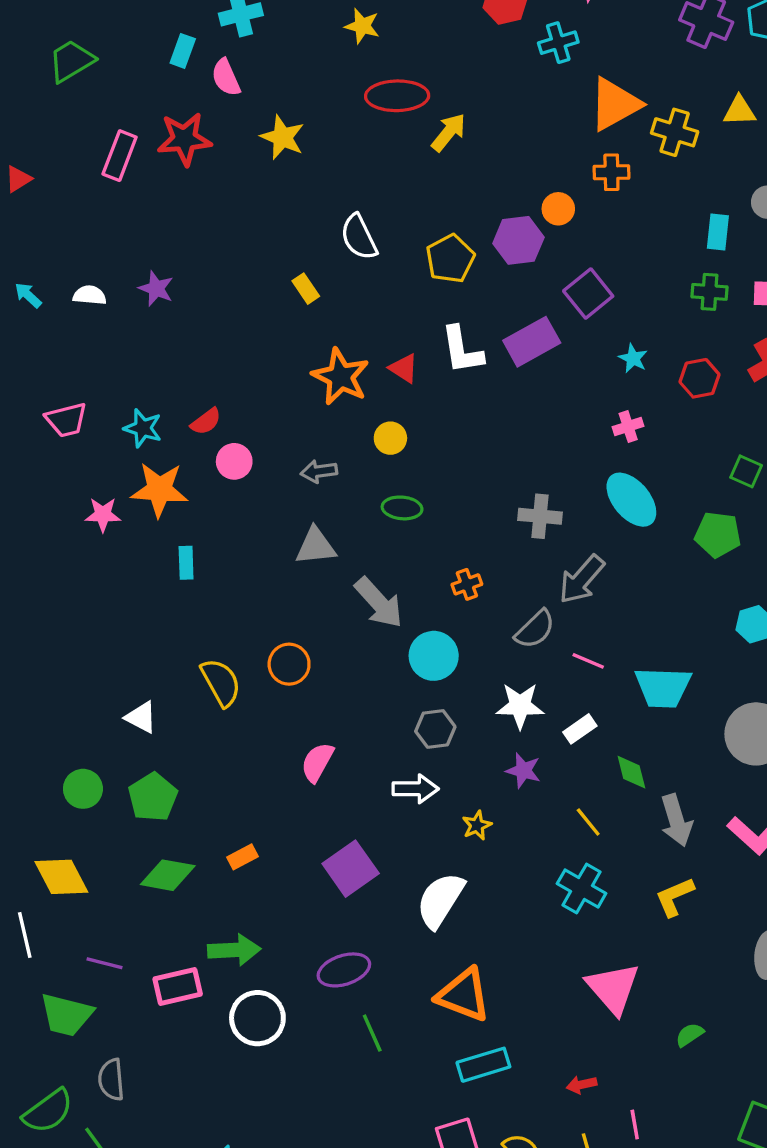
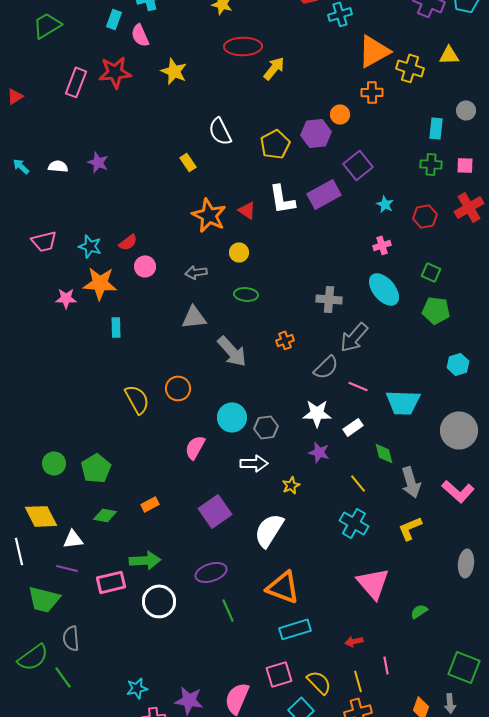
green square: (746, 471) -> (431, 272), moved
cyan circle: (434, 656) -> (232, 417), moved
white triangle: (141, 717) -> (73, 539), moved, turned -35
green diamond: (168, 875) -> (105, 515), size x0.7

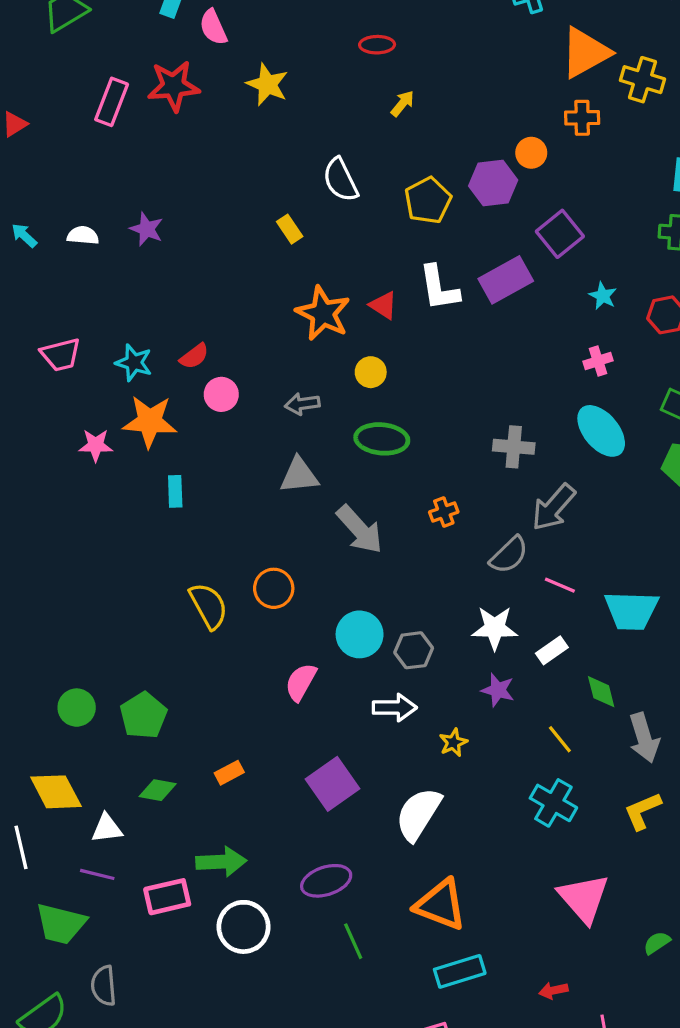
red ellipse: (243, 46) -> (377, 45), size x0.6
yellow arrow: (274, 68) -> (402, 103), moved, size x0.7
green ellipse: (246, 294) -> (382, 439), size x1.4

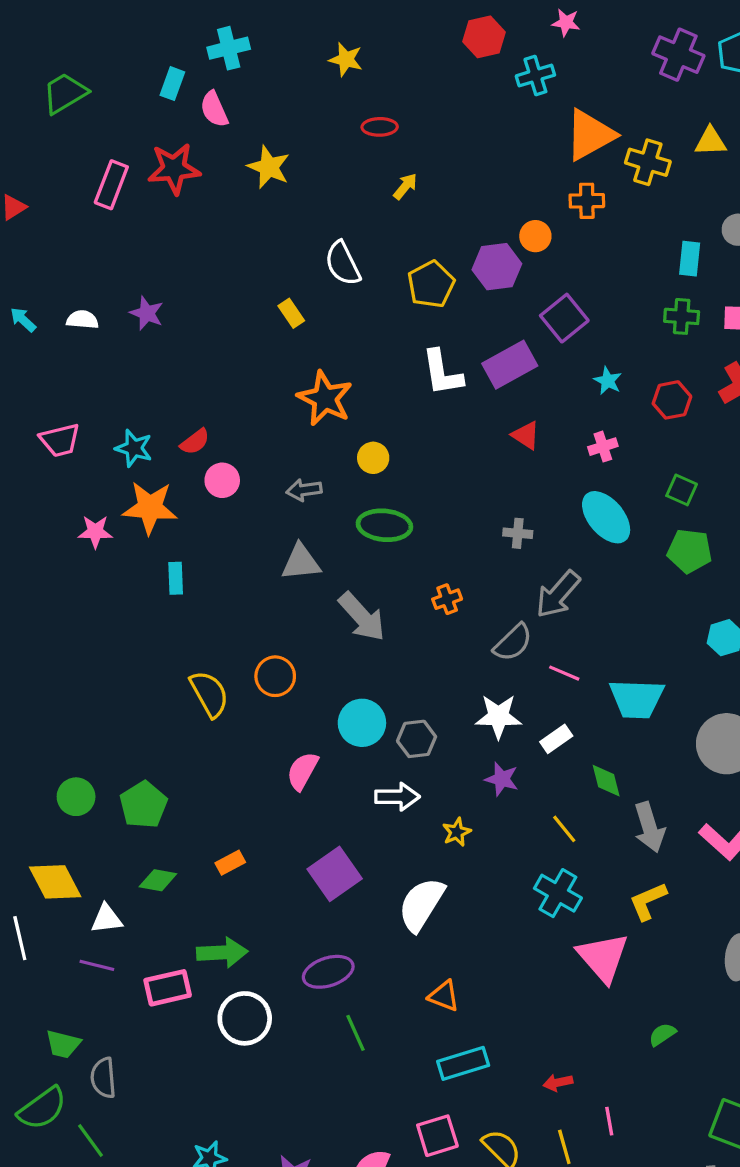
red triangle: (383, 305) -> (526, 435), moved
gray cross: (514, 447) -> (518, 533), size x0.7
pink triangle: (584, 898) -> (603, 957), moved
orange triangle: (441, 905) -> (444, 996), size x0.6
green trapezoid: (61, 924) -> (63, 1044), moved, size x0.7

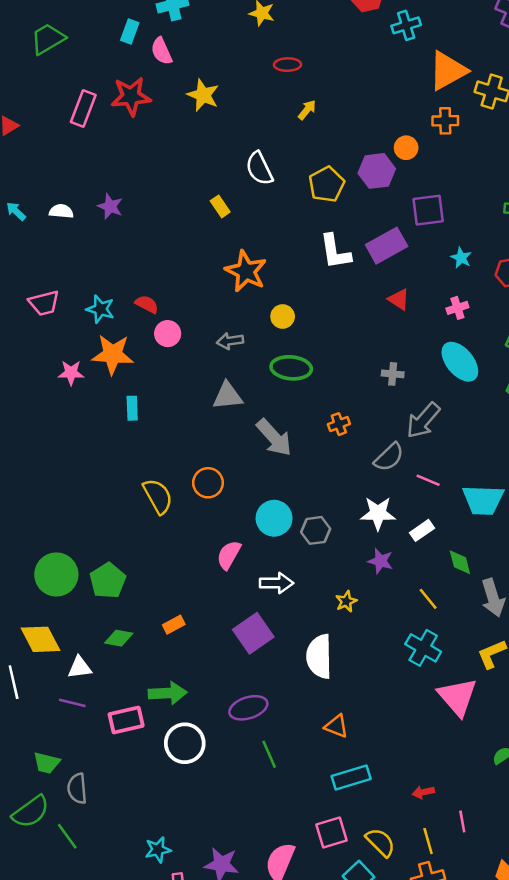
purple square: (564, 318) -> (428, 210), turned 32
red semicircle: (195, 442) -> (147, 304), turned -115
green circle: (76, 797) -> (56, 574), size x1.5
white arrow: (397, 797) -> (276, 583), moved
white semicircle: (421, 904) -> (319, 656), turned -33

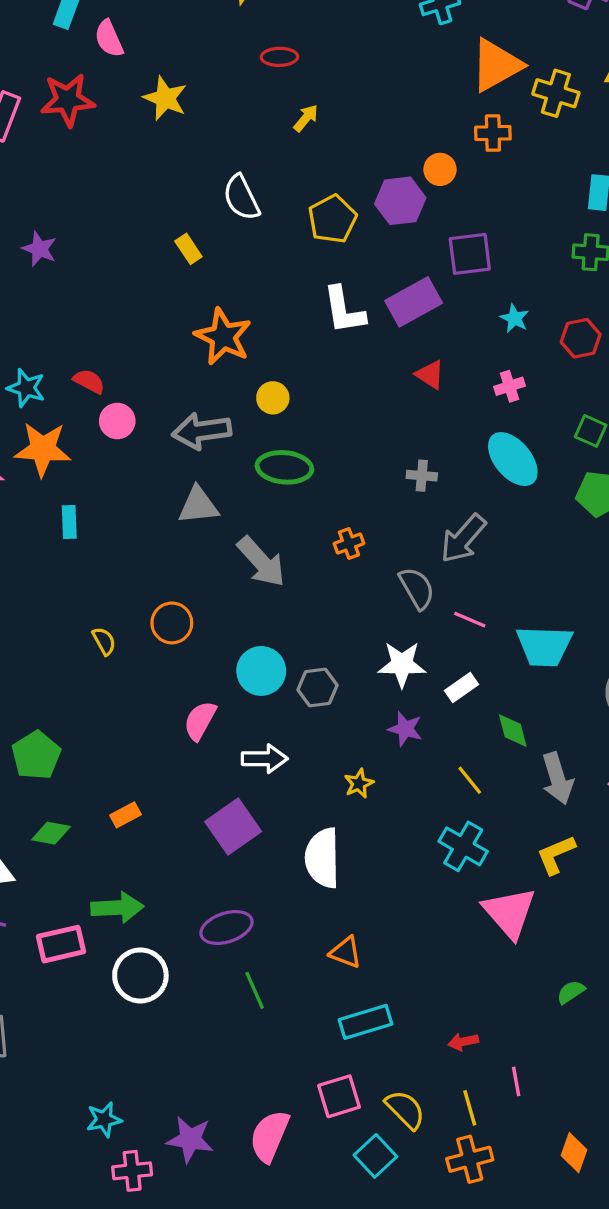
gray arrow: (230, 341) -> (202, 431), size x1.6
gray semicircle: (389, 457) -> (417, 588), turned -76
yellow semicircle: (158, 496) -> (104, 641), size x0.6

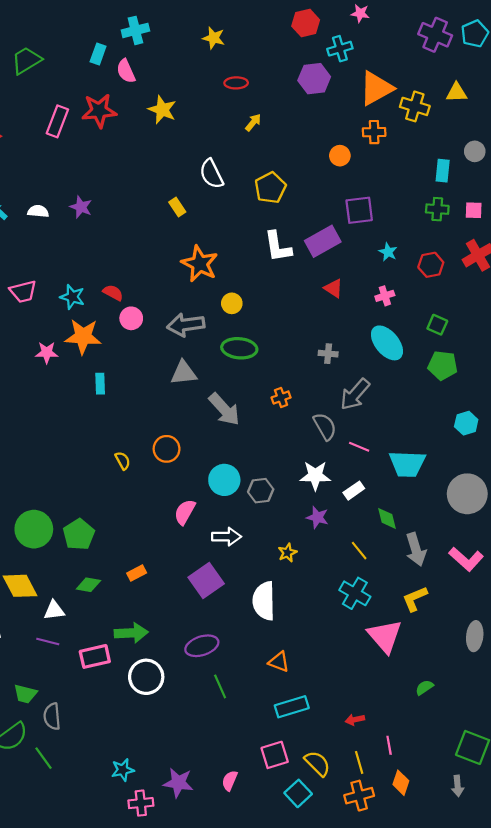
purple hexagon: (400, 201) -> (314, 79), moved
pink semicircle: (270, 1136) -> (230, 781), size x0.6
orange diamond: (574, 1153) -> (401, 783), moved

